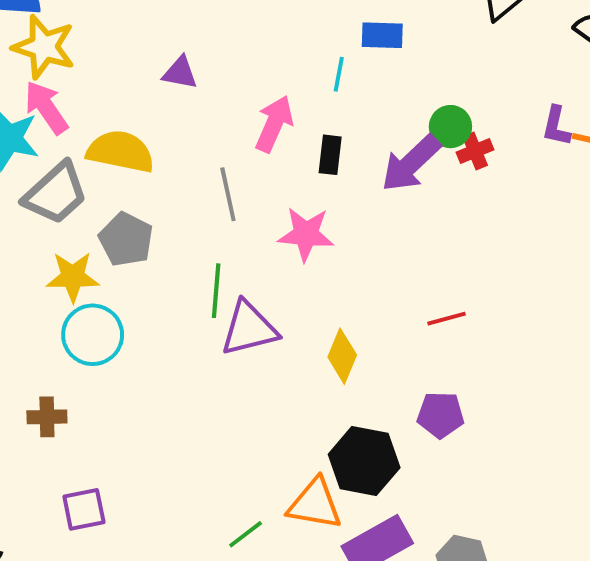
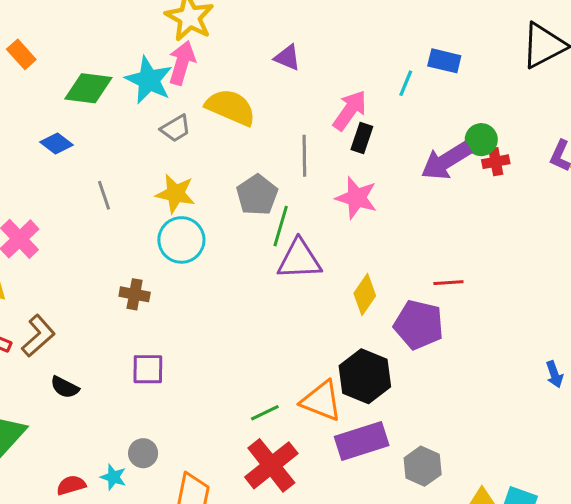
pink arrow: (46, 108) -> (182, 63), turned 39
black rectangle: (330, 155) -> (362, 138), moved
gray trapezoid: (56, 193) -> (176, 128), size x0.6
gray pentagon: (126, 239) -> (257, 195), moved
purple pentagon: (441, 415) -> (419, 325), moved, size x1.4

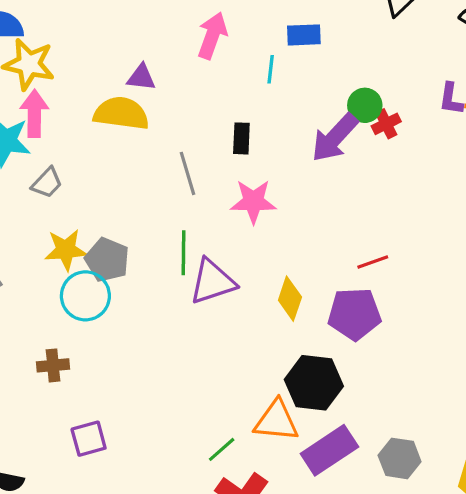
yellow semicircle: (231, 107) -> (121, 113), moved
pink arrow: (350, 110) -> (212, 36), moved
gray pentagon: (257, 195) -> (107, 260), moved

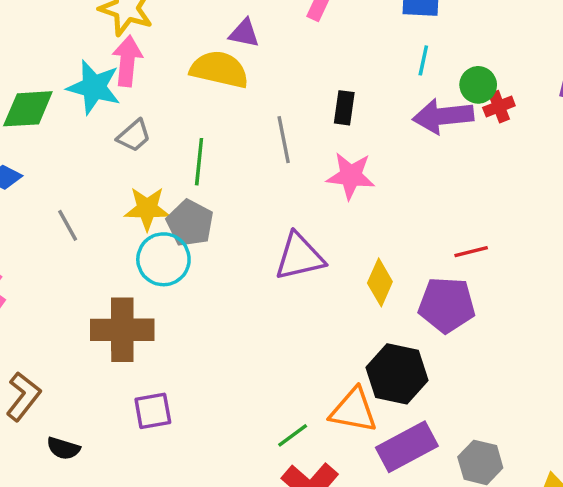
cyan line: (271, 69) -> (423, 60), moved
purple arrow: (335, 138) -> (443, 116), turned 36
green line: (183, 253) -> (199, 162), moved
brown cross: (53, 365) -> (122, 330), size x1.8

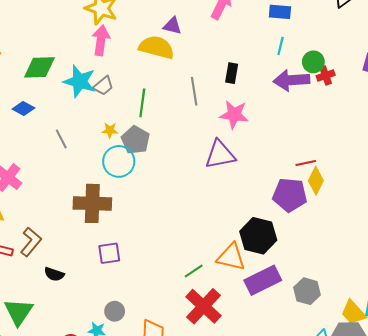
cyan star: (94, 87) -> (80, 81), moved
yellow star: (147, 209) -> (110, 130), size x0.6
purple triangle: (299, 257) -> (220, 155), moved
yellow diamond: (380, 282) -> (316, 181), moved

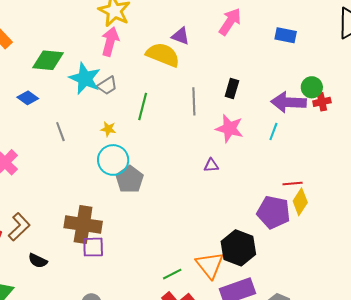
cyan line: (281, 46) -> (273, 131), moved
gray pentagon: (136, 140) -> (130, 179), moved
purple triangle: (220, 155) -> (211, 165), size x0.5
brown cross: (92, 203) -> (83, 225), moved
orange triangle: (231, 257) -> (210, 265), turned 32

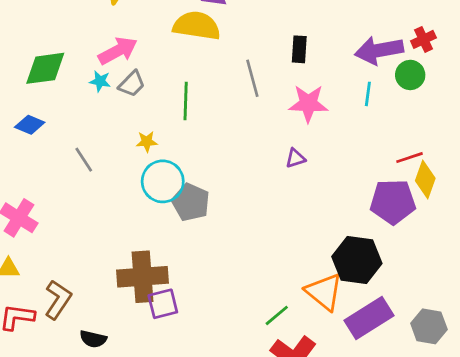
pink arrow: (110, 41) -> (118, 51), moved, turned 60
cyan star: (85, 78) -> (100, 81), size x0.5
green circle: (312, 87) -> (410, 75), moved

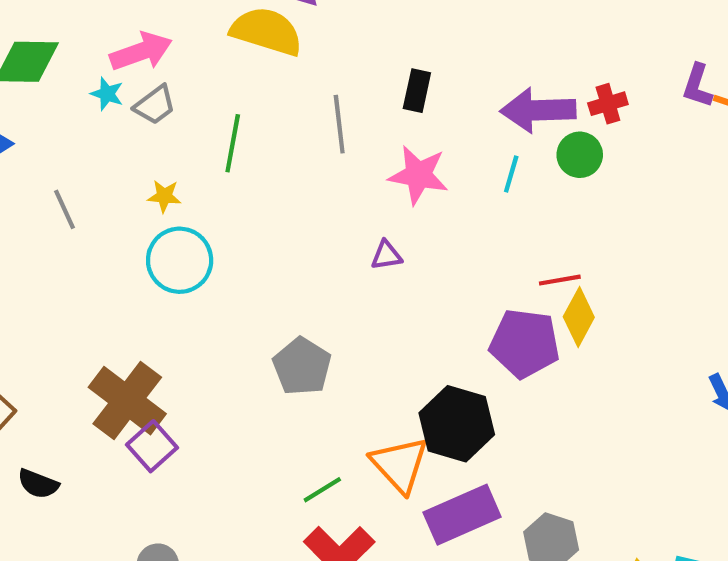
gray pentagon: (191, 202) -> (302, 366), moved
brown cross: (143, 277) -> (127, 401), turned 33
purple square: (163, 304) -> (152, 446), turned -36

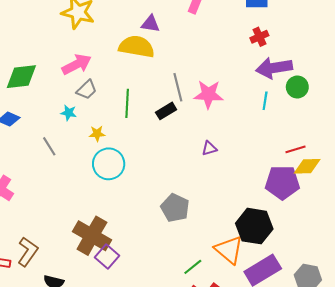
black rectangle: (417, 91) -> (166, 111), moved, turned 54
cyan star: (107, 94) -> (69, 113), moved
red cross: (608, 104) -> (259, 37), moved
pink star: (418, 175) -> (209, 94), moved
yellow diamond: (579, 317) -> (307, 166), turned 68

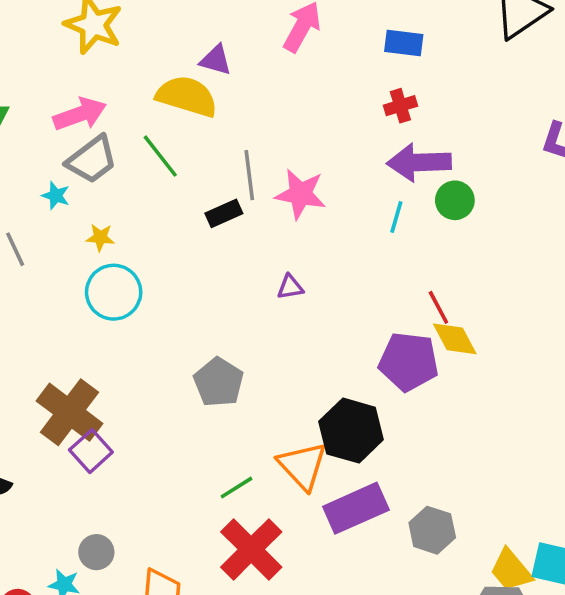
gray trapezoid: (87, 90) -> (92, 160), size x1.4
green line: (127, 103) -> (160, 156), moved, turned -48
red line: (296, 149) -> (438, 307), turned 72
yellow diamond: (307, 166) -> (455, 339), turned 56

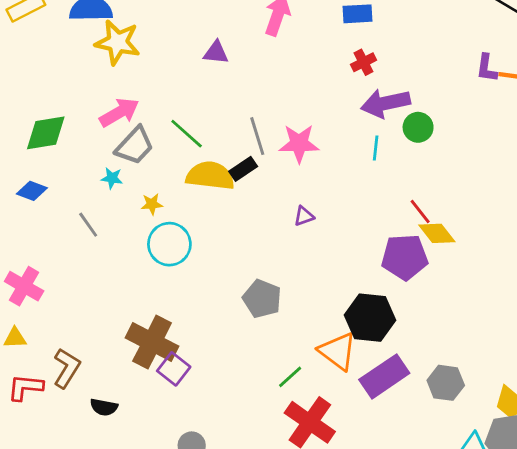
yellow semicircle: (187, 96) -> (210, 176), moved

